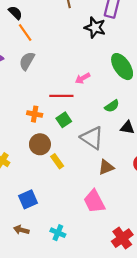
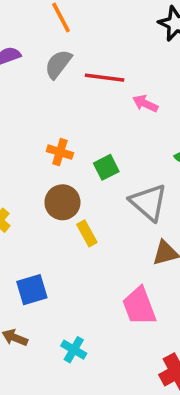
pink arrow: (83, 78) -> (145, 104), turned 48
red line: (61, 96) -> (105, 78), moved

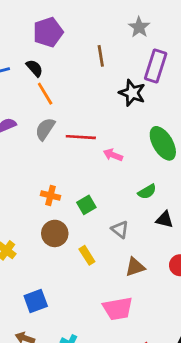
gray triangle: (149, 202) -> (120, 229), size x0.6
yellow rectangle: (87, 233) -> (87, 255), moved
pink trapezoid: (139, 306) -> (118, 309), turned -76

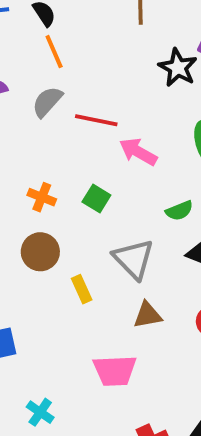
pink arrow: (113, 155) -> (138, 152), size x1.4
green square: (86, 205) -> (96, 199), moved, turned -36
gray triangle: (120, 229) -> (134, 259), size x1.6

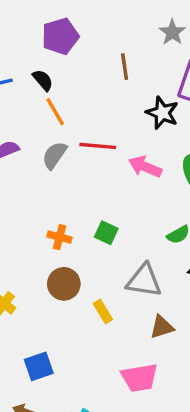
red line: (96, 120) -> (98, 146), moved
pink arrow: (138, 152) -> (145, 167), moved
gray triangle: (134, 259) -> (144, 281), turned -30

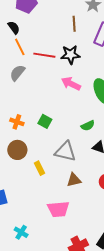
brown line: (125, 67) -> (74, 24), moved
black star: (162, 113) -> (70, 55), moved, turned -30
red line: (98, 146) -> (44, 55), moved

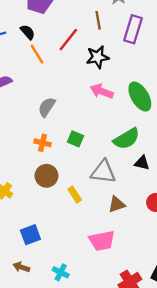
red line: (44, 55) -> (68, 40), moved, turned -55
gray semicircle: (17, 73) -> (47, 107), moved
green semicircle: (88, 126) -> (127, 139), size x1.6

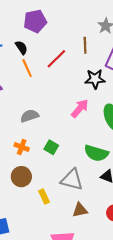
black star: (98, 57) -> (95, 79), moved
pink arrow: (102, 91) -> (80, 108), turned 102
gray semicircle: (47, 107) -> (30, 116), turned 30
green semicircle: (127, 139) -> (96, 153), turned 40

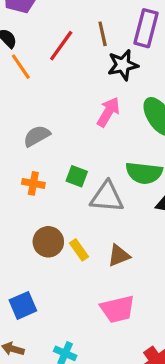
brown line: (85, 45) -> (103, 34), moved
brown circle: (21, 177) -> (48, 242), moved
gray triangle: (72, 180) -> (107, 197), moved
brown triangle: (80, 210) -> (119, 256), moved

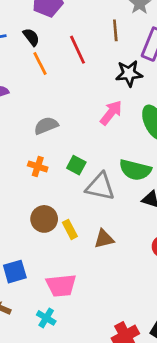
brown line: (103, 34) -> (115, 30), moved
red line: (61, 46) -> (78, 50), turned -68
pink trapezoid: (118, 309) -> (61, 286), moved

